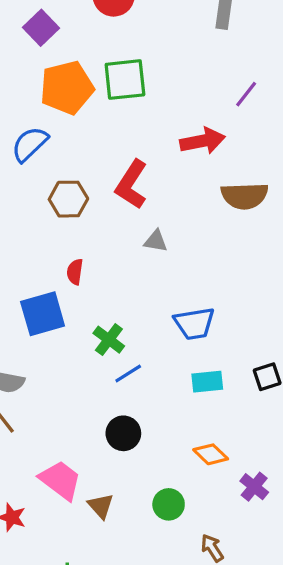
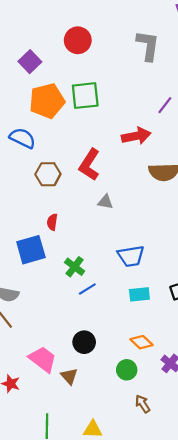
blue semicircle: (30, 144) -> (22, 138), turned 70
black circle: (123, 433) -> (84, 342), moved
green circle: (169, 504) -> (127, 370), moved

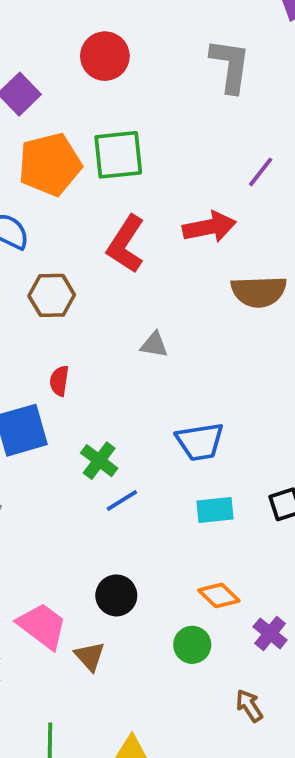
red L-shape: (89, 165) -> (126, 244), moved
brown arrow: (143, 404) -> (249, 706), moved

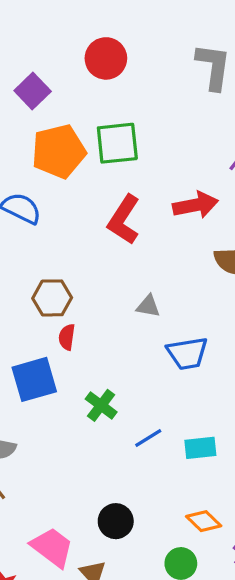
brown hexagon: (52, 295) -> (52, 298), moved
blue trapezoid: (200, 442) -> (187, 353), moved
blue line: (122, 500) -> (148, 438), moved

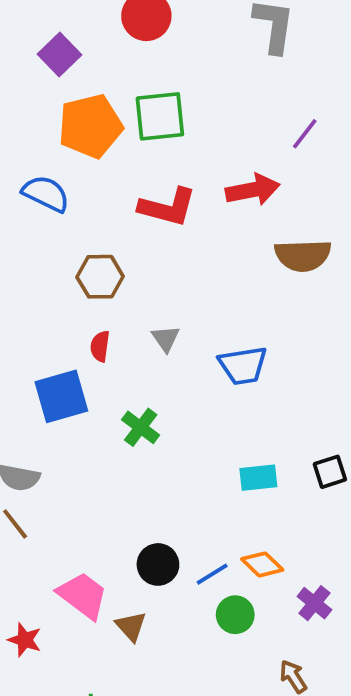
red L-shape: (124, 220) -> (168, 207), turned -108
brown hexagon: (52, 298) -> (100, 277), moved
gray triangle: (148, 306) -> (166, 338), moved, turned 45
blue line: (148, 438) -> (212, 574), moved

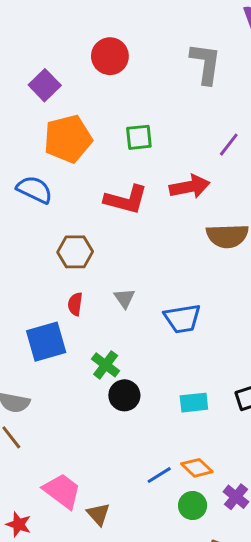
green square: (160, 116) -> (139, 137), moved, size x0.7
black circle: (158, 564) -> (124, 395), moved
green circle: (235, 615) -> (193, 505), moved

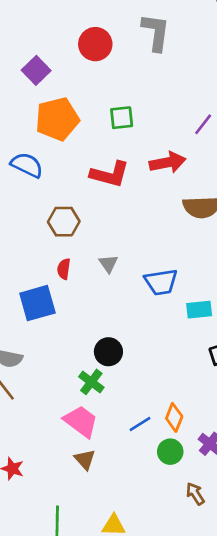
gray L-shape: (206, 63) -> (156, 32), moved
green cross: (106, 365) -> (91, 382), moved
cyan rectangle: (194, 403) -> (199, 310), moved
orange diamond: (197, 468) -> (174, 417), turned 68
pink trapezoid: (62, 491) -> (81, 421), moved

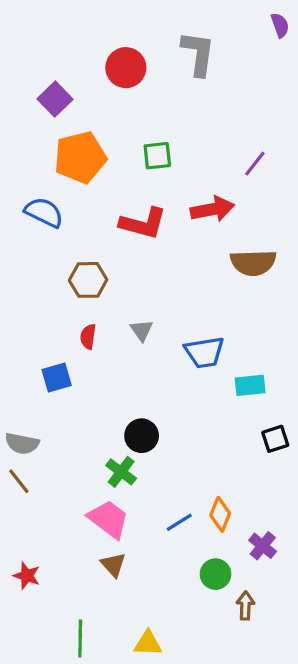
blue square: (37, 303) -> (57, 377), size x0.7
green circle: (170, 452) -> (215, 574), moved
brown arrow: (195, 494) -> (245, 606), turned 35

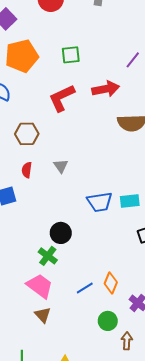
red L-shape: (143, 223) -> (62, 98), turned 140
blue trapezoid: (204, 352) -> (100, 202), moved

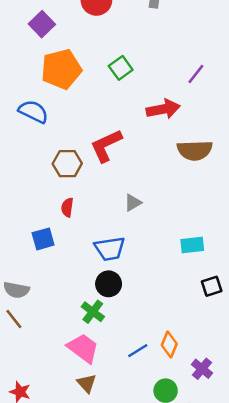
green square: (71, 55) -> (121, 68), turned -30
red L-shape: (62, 98) -> (106, 146), moved
gray triangle: (61, 166) -> (133, 203), moved, turned 35
blue trapezoid: (100, 202) -> (110, 249), moved

